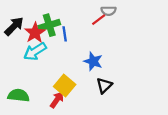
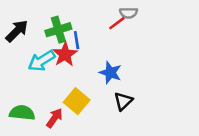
red star: (35, 33) -> (65, 54), moved
red arrow: (57, 100) -> (55, 118), moved

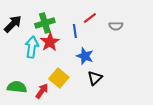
gray semicircle: (129, 13) -> (116, 26), moved
blue line: (77, 40) -> (75, 31), moved
cyan arrow: (42, 61) -> (32, 47), turned 130

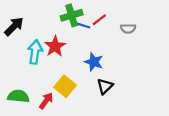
green cross: (45, 23) -> (72, 15), moved
blue line: (75, 31) -> (83, 25), moved, turned -64

